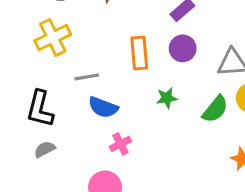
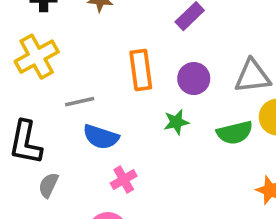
purple circle: (183, 48) -> (194, 79), moved
green semicircle: (215, 109) -> (235, 133), turned 40
gray semicircle: (45, 149) -> (48, 185), moved, turned -35

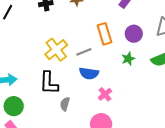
yellow cross: (37, 57) -> (56, 50), moved
gray line: (80, 102) -> (84, 52), moved

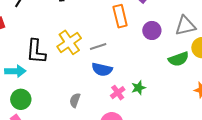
orange rectangle: (105, 34) -> (120, 16), moved
green star: (128, 59) -> (138, 88), moved
black L-shape: (49, 83) -> (36, 51), moved

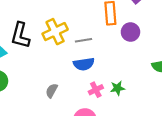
purple circle: (152, 30) -> (130, 32), moved
blue semicircle: (102, 69) -> (84, 64), turned -30

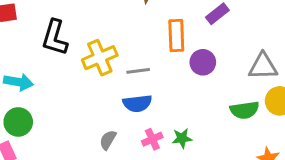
black L-shape: (20, 35) -> (55, 37), moved
gray semicircle: (52, 91) -> (108, 140), moved

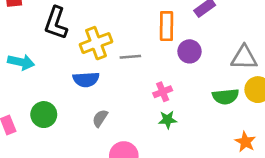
blue semicircle: (137, 103) -> (86, 79), moved
green circle: (18, 122) -> (44, 115), moved
pink cross: (152, 139) -> (163, 92), moved

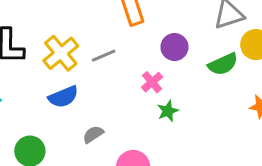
purple circle: (190, 51) -> (175, 47), moved
gray semicircle: (100, 118) -> (93, 134), turned 42

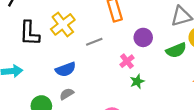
yellow cross: (61, 53) -> (63, 24), moved
gray semicircle: (93, 134) -> (67, 94), moved

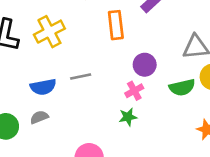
gray line: (94, 42) -> (81, 77), moved
pink cross: (127, 61) -> (134, 91), moved

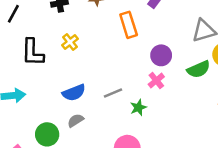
yellow cross: (49, 32) -> (70, 42), size x0.6
gray line: (81, 77) -> (113, 93), moved
green star: (128, 117) -> (138, 108), moved

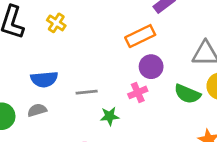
orange rectangle: (129, 25) -> (140, 36), moved, turned 65
yellow cross: (70, 42) -> (56, 23), turned -35
green semicircle: (199, 69) -> (187, 94), turned 30

